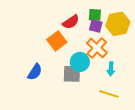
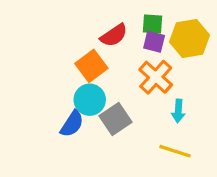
cyan circle: (80, 62) -> (90, 100), moved
blue semicircle: (35, 72) -> (72, 124), moved
gray square: (72, 74) -> (115, 119), turned -36

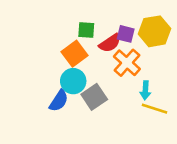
green square: (152, 24) -> (86, 30), moved
red semicircle: (114, 35) -> (110, 43), moved
yellow line: (175, 151) -> (154, 109), moved

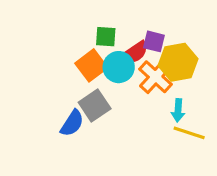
yellow hexagon: (154, 31) -> (178, 62), moved
cyan circle: (73, 81) -> (119, 67), moved
gray square: (94, 97) -> (95, 106), moved

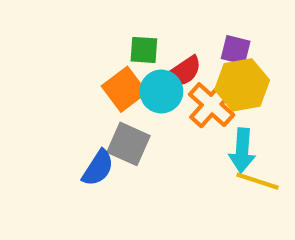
purple square: (154, 41) -> (236, 50), moved
gray square: (95, 106) -> (129, 144), turned -32
cyan arrow: (178, 110) -> (242, 150), size x1.4

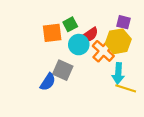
green square: (144, 50) -> (70, 24), turned -32
purple square: (236, 50) -> (124, 22), moved
orange square: (124, 89) -> (52, 33), moved, turned 30

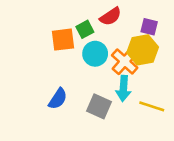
red semicircle: (89, 35) -> (111, 16), moved
gray square: (63, 70) -> (99, 106), moved
cyan arrow: (118, 73) -> (123, 88), moved

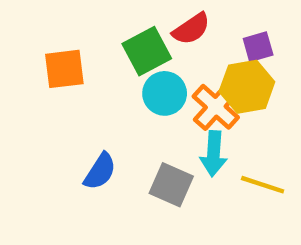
purple square: (149, 27) -> (258, 47), turned -30
green square: (85, 29) -> (147, 51), size x1.5
orange square: (63, 40) -> (64, 69), moved

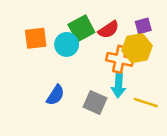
red semicircle: (191, 29) -> (109, 30), moved
cyan circle: (165, 93) -> (67, 44), moved
orange cross: (216, 107) -> (120, 59), turned -30

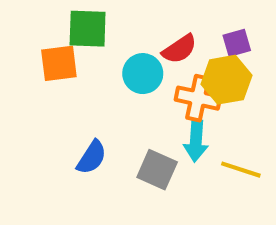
green square: (81, 28) -> (88, 29), moved, turned 30
cyan circle: (67, 44) -> (143, 74), moved

